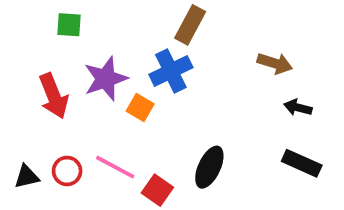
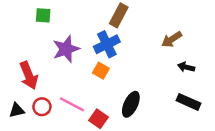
brown arrow: (275, 63) -> (172, 39), turned 130
red arrow: (54, 96) -> (29, 75), moved
orange square: (140, 108) -> (101, 71), moved

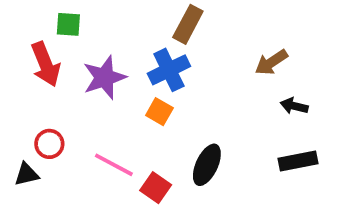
red arrow: (29, 75) -> (46, 64), moved
black rectangle: (189, 102) -> (298, 161), turned -35
red circle: (42, 107) -> (49, 144), moved

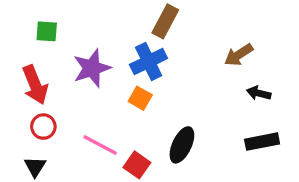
green square: (68, 24) -> (47, 31), moved
red arrow: (46, 64) -> (35, 85), moved
black triangle: (27, 174) -> (35, 167), moved, turned -45

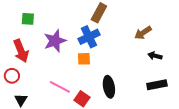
orange square: (140, 98) -> (84, 59), turned -32
red circle: (43, 127) -> (12, 76), moved
black ellipse: (182, 145) -> (109, 87), turned -35

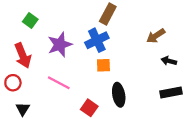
green square: (28, 19) -> (30, 21), turned 32
orange square: (84, 59) -> (103, 65), moved
pink line: (60, 87) -> (59, 83), moved

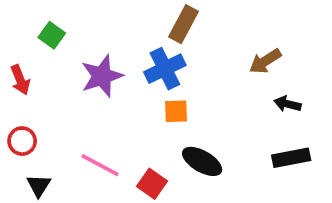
red arrow: (23, 55) -> (20, 80), moved, size x0.7
pink line: (59, 83) -> (100, 165), moved
black ellipse: (119, 95) -> (202, 161), turned -50

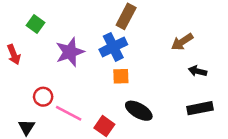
red circle: (22, 141) -> (43, 97), moved

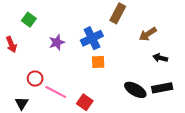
brown rectangle: (126, 16) -> (118, 13), moved
purple star: (70, 52) -> (57, 42), size x0.7
black ellipse: (139, 111) -> (135, 90), moved

